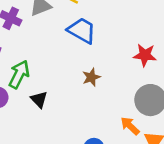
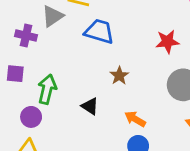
black triangle: (39, 99) -> (90, 106), moved
orange arrow: (130, 126) -> (135, 119), moved

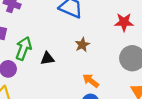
black triangle: (90, 106) -> (47, 58), moved, turned -48

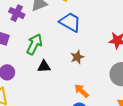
green arrow: (24, 48) -> (34, 44), moved

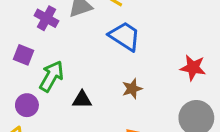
green arrow: (34, 44) -> (51, 76), moved

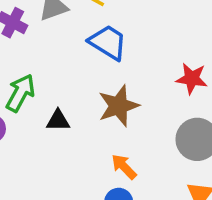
brown star: (132, 89) -> (119, 106), size x1.6

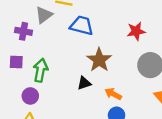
black triangle: (58, 120) -> (84, 83), moved

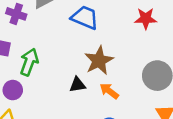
red star: (136, 31) -> (146, 19), moved
orange arrow: (113, 94) -> (109, 91), moved

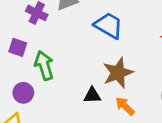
green arrow: (29, 62) -> (44, 65), turned -44

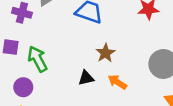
brown star: (118, 73) -> (105, 53), size x0.7

